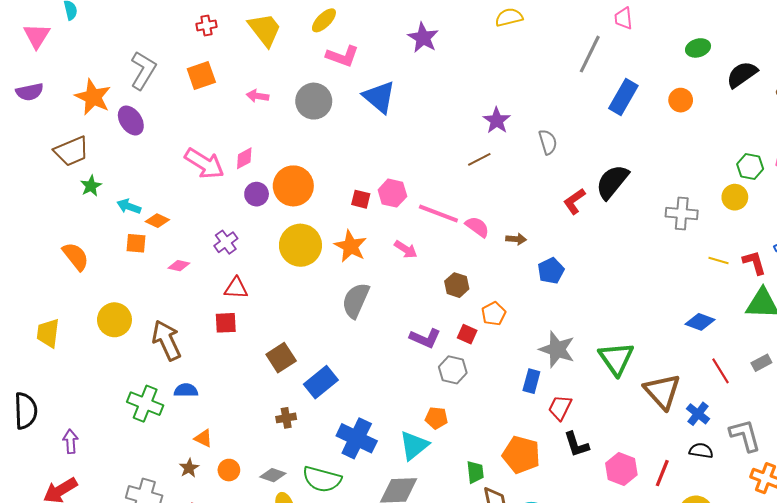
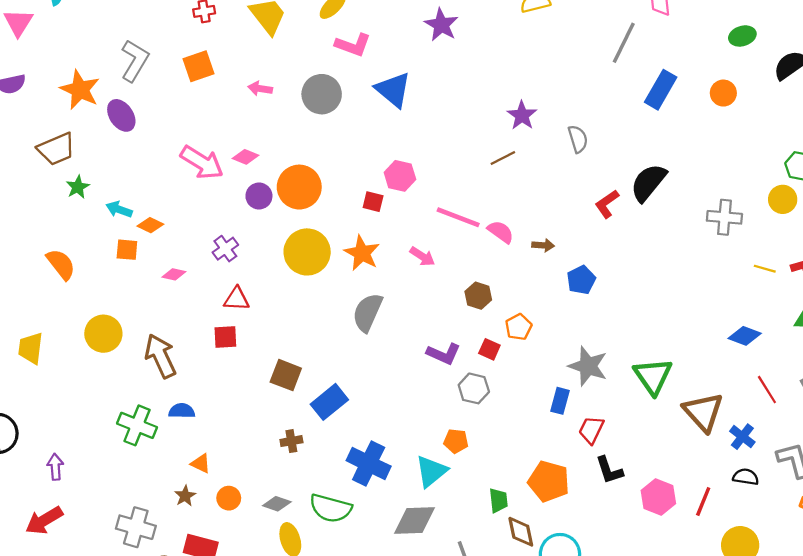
pink diamond: (244, 158) -> (246, 157), turned 50
pink hexagon: (392, 193) -> (400, 176), moved
brown square: (281, 358) -> (286, 375), turned -36

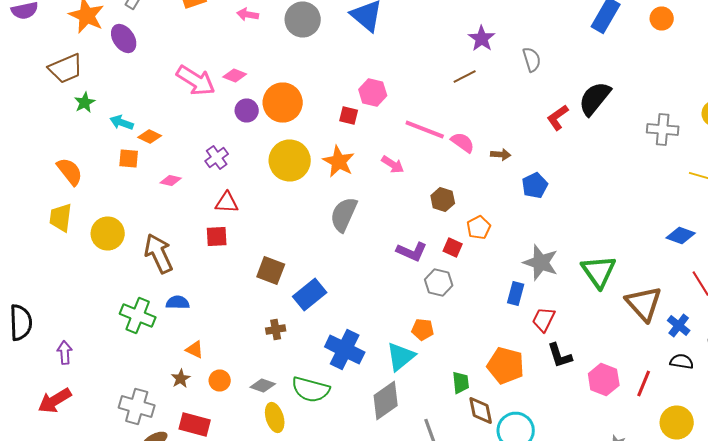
yellow trapezoid: (31, 348) -> (61, 218), moved
gray diamond: (414, 521) -> (386, 400), turned -33

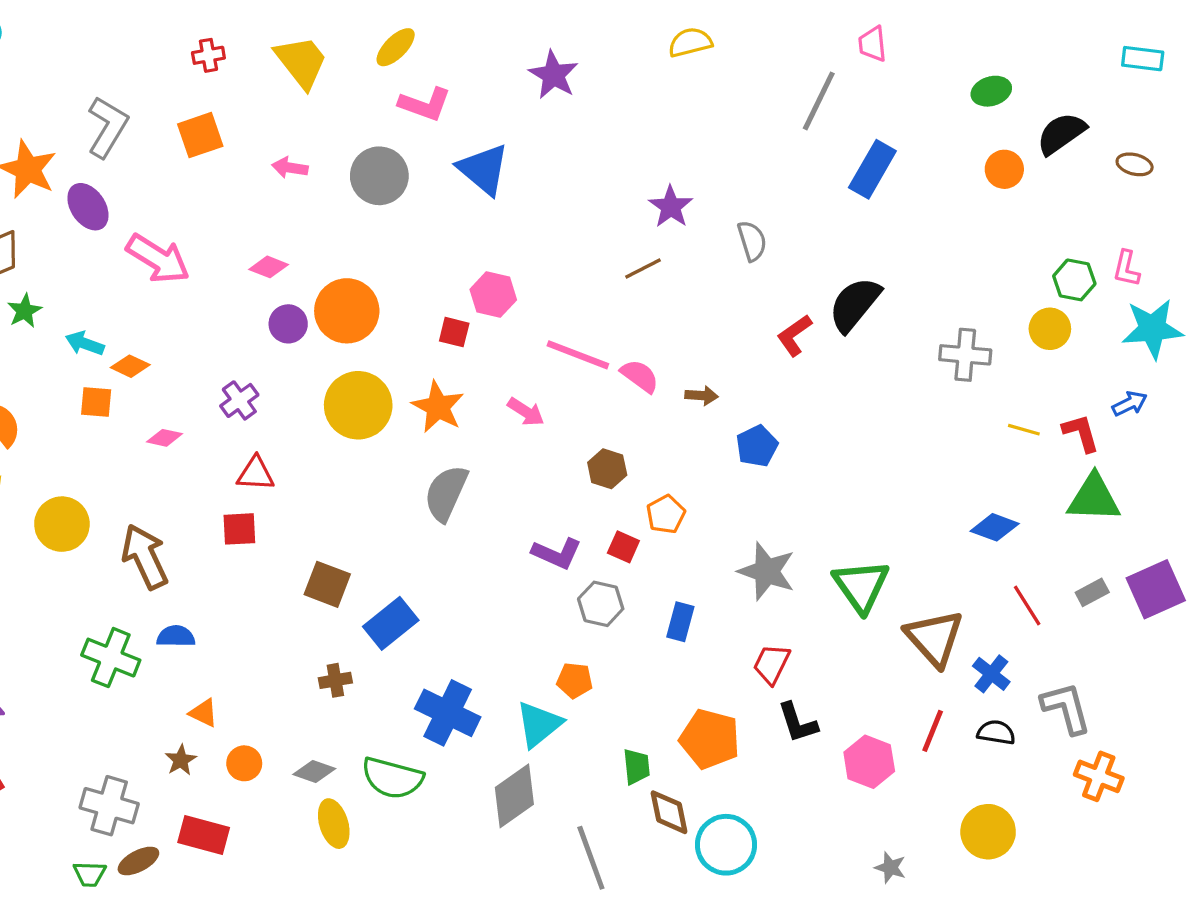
orange circle: (662, 18) -> (1004, 169), moved
pink arrow: (196, 80) -> (158, 259), moved
blue rectangle: (516, 294) -> (680, 622), moved
red line: (644, 384) -> (933, 731), moved

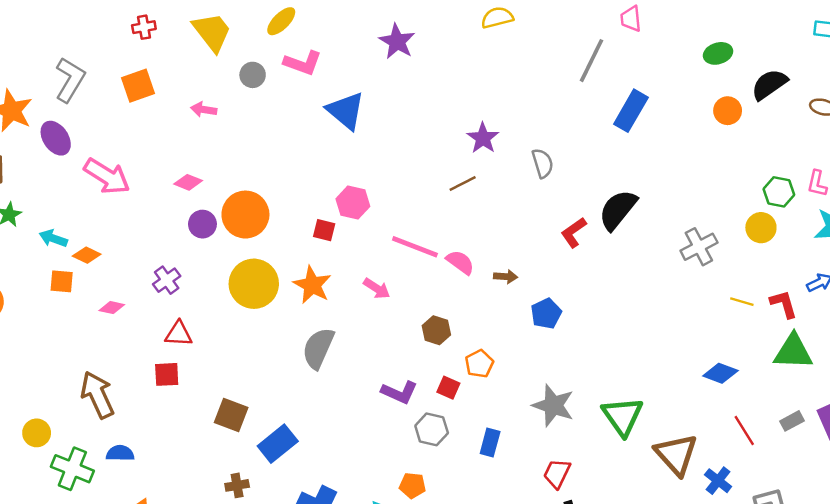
gray circle: (379, 176) -> (253, 75), moved, size x0.6
gray cross: (965, 355) -> (699, 247), turned -33
yellow circle: (62, 524) -> (37, 433), moved, size x0.7

